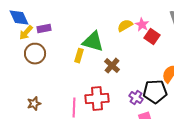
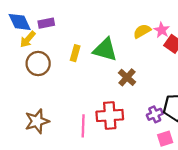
purple rectangle: (44, 29) -> (46, 23), moved
yellow rectangle: (79, 56) -> (75, 53), moved
purple cross: (136, 98) -> (155, 114), turned 32
brown star: (34, 104) -> (37, 121), size x1.5

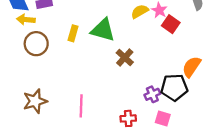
yellow arrow: (28, 39) -> (26, 20), turned 54
red cross: (110, 115) -> (128, 118), moved, size x0.6
pink square: (165, 139) -> (163, 118), turned 35

